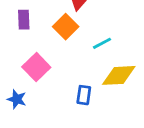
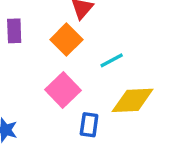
pink square: (36, 67) -> (63, 90), moved

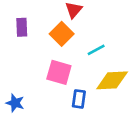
pink square: (63, 90) -> (59, 72), turned -30

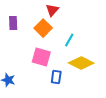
cyan line: (96, 50) -> (69, 40), turned -32
yellow diamond: (112, 80) -> (81, 63), turned 30

